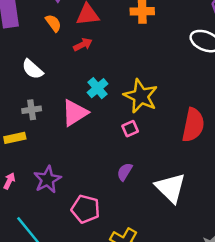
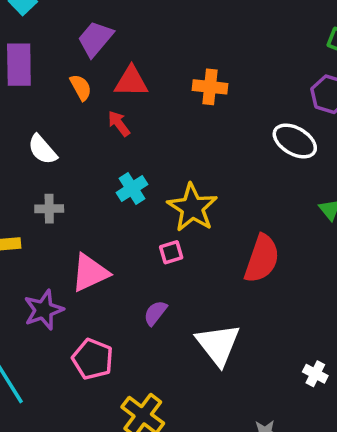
red arrow: (83, 45) -> (119, 124), turned -108
gray cross: (32, 110) -> (49, 209), moved
pink triangle: (75, 113) -> (90, 273), moved

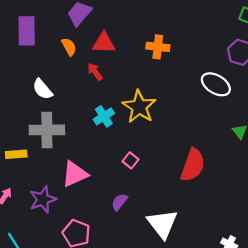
yellow star: (192, 208) -> (139, 107), moved
gray cross: (49, 209) -> (47, 130), size x1.8
pink square: (171, 252) -> (131, 160), turned -35

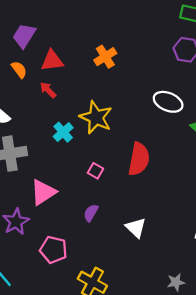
orange cross: (158, 47) -> (105, 57), turned -30
white ellipse: (216, 84) -> (168, 102), moved
red semicircle: (193, 165) -> (139, 159), moved
white triangle: (162, 224) -> (136, 228), size x0.7

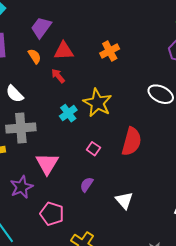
pink triangle: (43, 192) -> (47, 164), turned -30

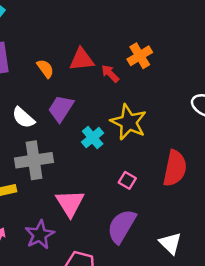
purple trapezoid: (41, 27) -> (61, 108), moved
red arrow: (58, 76) -> (110, 73), moved
purple semicircle: (87, 185) -> (122, 226), size x1.8

